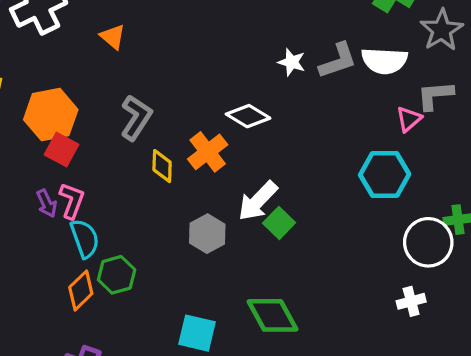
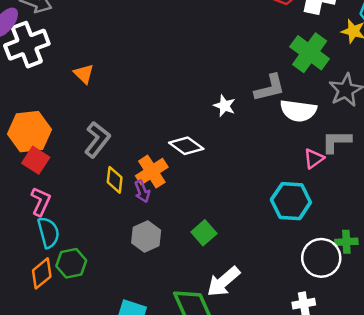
gray L-shape: (338, 61) -> (270, 88), moved
white arrow: (258, 201) -> (223, 282), moved
purple arrow: (47, 203) -> (142, 191), moved

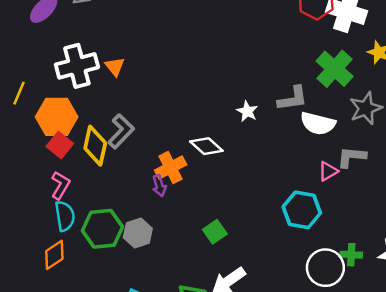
white cross: (27, 45) -> (77, 66), moved
yellow diamond: (115, 180) -> (95, 146), moved, size x1.5
gray hexagon: (146, 237) -> (138, 233), moved
green hexagon: (71, 263) -> (102, 229), moved, size x1.4

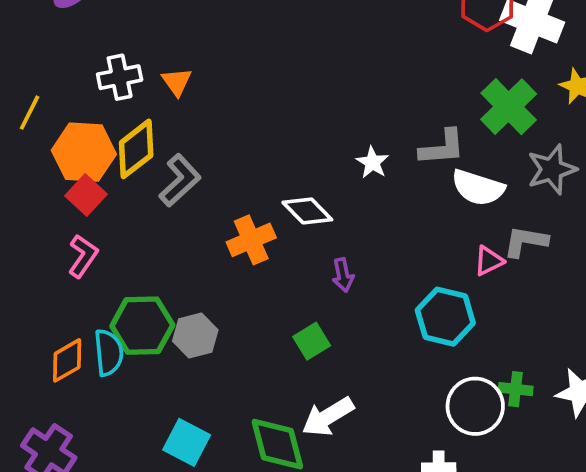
white cross: (77, 66) -> (120, 77), size x0.7
yellow diamond: (95, 146) -> (136, 149), moved, turned 36
purple arrow: (159, 186) -> (343, 275), moved
cyan semicircle: (65, 216) -> (109, 353), moved

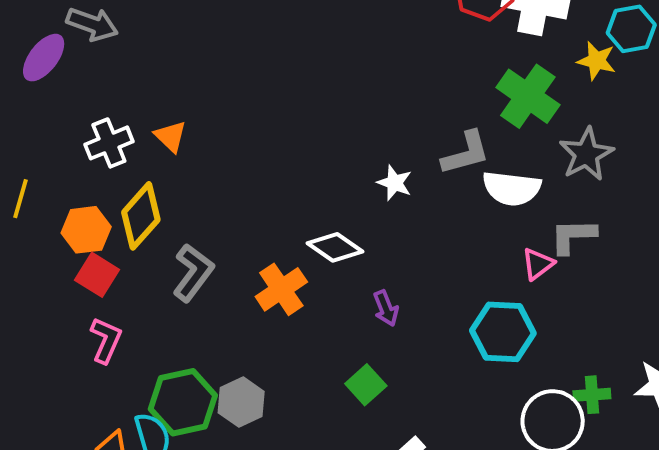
orange hexagon: (84, 152) -> (86, 230), size x0.7
gray L-shape: (180, 180) -> (193, 273), moved

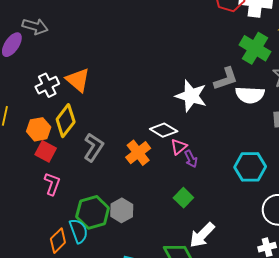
orange triangle: (171, 136) -> (78, 80), size x1.5
white star: (395, 183) -> (191, 96), size x1.8
pink triangle: (538, 264) -> (179, 147), moved

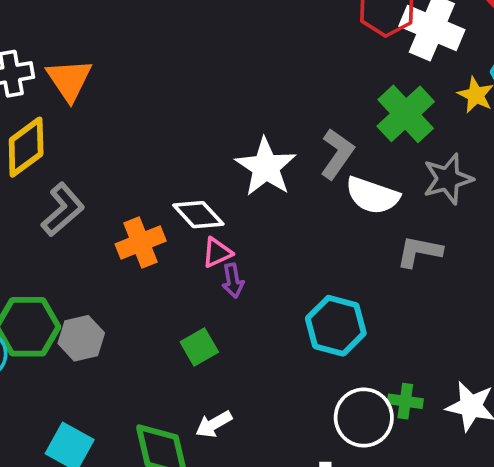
gray L-shape: (226, 79) -> (337, 154), turned -52
white arrow: (202, 235) -> (214, 424), size x0.7

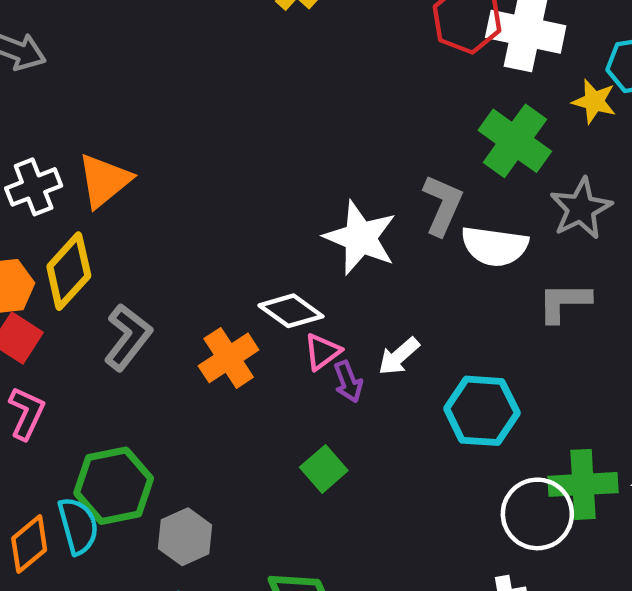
orange triangle: (69, 80) -> (104, 181), turned 36
gray hexagon: (81, 338) -> (185, 537), moved
green cross: (405, 401) -> (583, 484), size x1.6
white arrow: (214, 424) -> (399, 356), moved

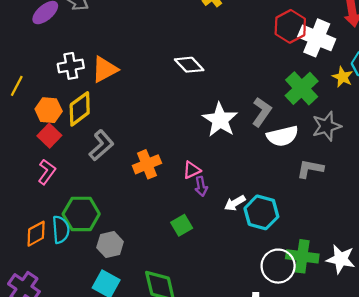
white semicircle: (495, 246) -> (282, 136), turned -32
white diamond: (291, 311) -> (189, 65), moved
white arrow: (399, 356) -> (235, 203), moved

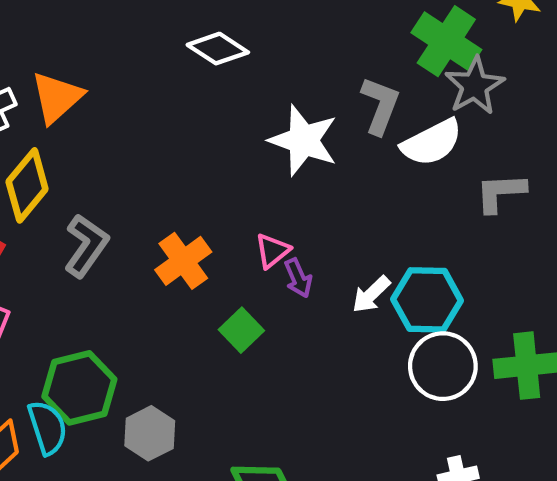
gray star: (327, 126) -> (475, 86), moved
green square: (182, 225) -> (241, 330), moved
white circle: (278, 266) -> (443, 366), moved

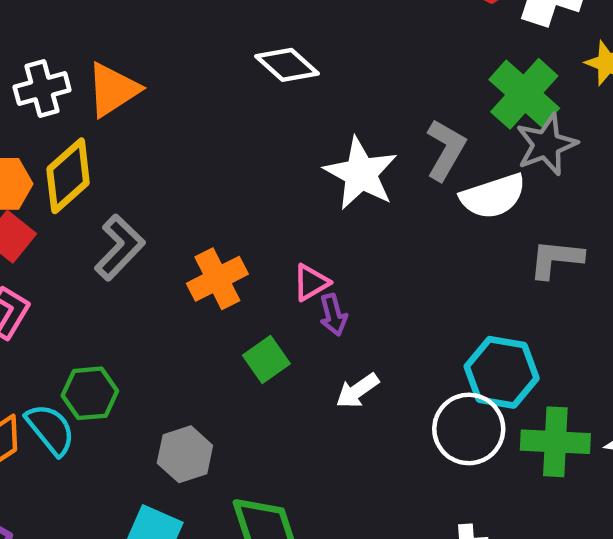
white arrow: (371, 294) -> (357, 391), moved
cyan hexagon: (427, 300) -> (502, 372), moved
green hexagon: (79, 388) -> (90, 393), size x0.7
cyan semicircle: (47, 428) -> (50, 429), turned -30
gray hexagon: (150, 433) -> (185, 454), moved

